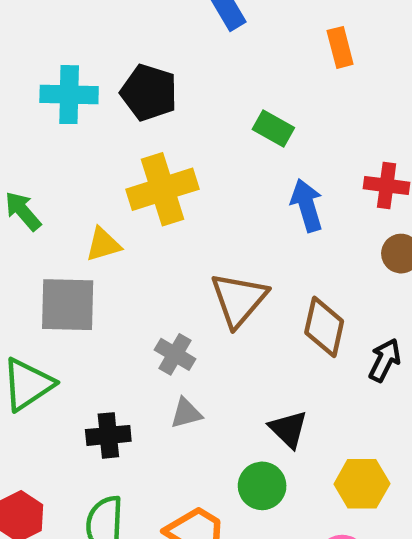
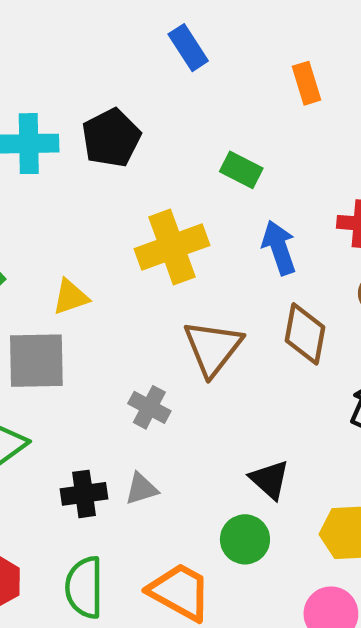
black pentagon: (149, 92) -> (111, 138), turned 30
yellow cross: (163, 189) -> (172, 247), moved
brown diamond: (324, 327) -> (305, 334), moved
gray triangle: (186, 413) -> (141, 489), moved

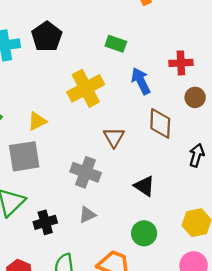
brown triangle: (213, 348) -> (114, 137), size x0.7
gray cross: (149, 407) -> (86, 172), size x1.4
black triangle: (270, 480) -> (144, 186), moved
black cross: (84, 494) -> (45, 222), moved

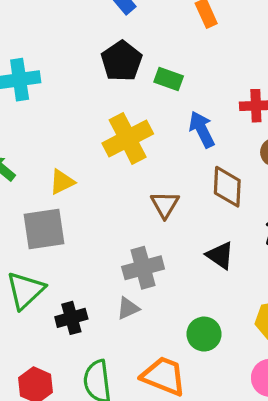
black pentagon: (47, 37) -> (122, 61), moved
gray cross: (86, 172) -> (143, 268), moved, turned -36
black triangle: (144, 186) -> (220, 255), moved

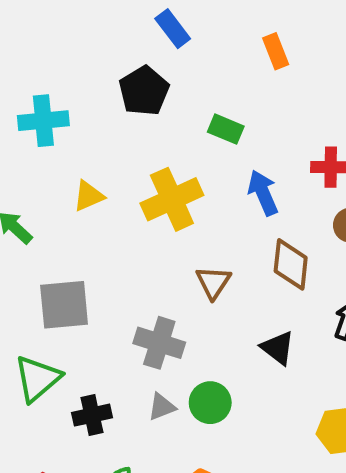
black pentagon: (122, 61) -> (144, 91), moved
yellow triangle: (62, 182) -> (89, 196), moved
gray cross: (143, 268) -> (159, 343), moved, turned 30
green circle: (204, 334) -> (210, 403), moved

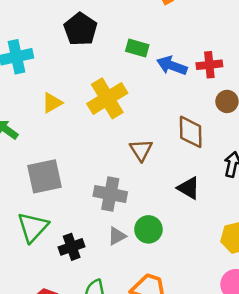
blue arrow: (263, 193) -> (172, 66), moved, turned -40

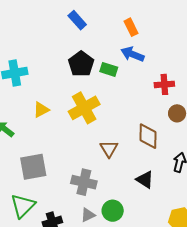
black pentagon: (80, 29) -> (81, 64), moved
blue arrow: (172, 66) -> (132, 54), moved

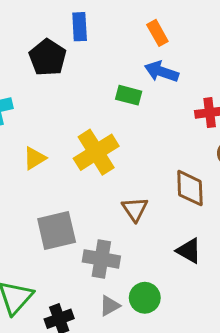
blue rectangle: (77, 20) -> (80, 27), turned 42
black pentagon: (81, 64) -> (48, 57), moved
gray square: (33, 167) -> (57, 231), moved

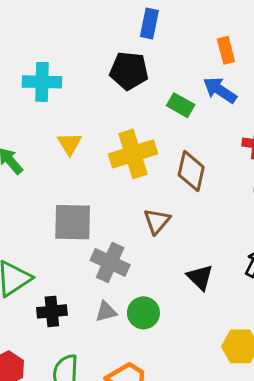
black pentagon: (48, 57) -> (129, 71), moved, turned 30
yellow triangle: (35, 158) -> (70, 144), turned -45
brown diamond: (190, 188) -> (191, 171), moved

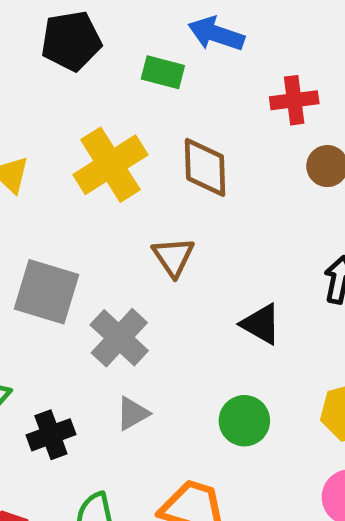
gray square: (73, 222) -> (47, 292), turned 30
gray cross: (110, 262) -> (119, 338), turned 33
green circle: (143, 313) -> (244, 421), moved

